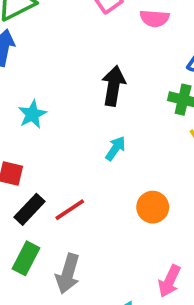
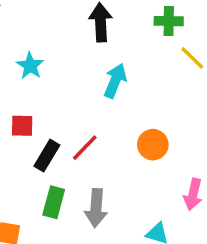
cyan arrow: (115, 148) -> (115, 81), size x1.4
orange circle: (153, 207) -> (153, 145), moved

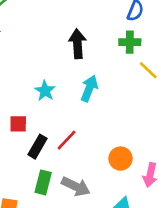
cyan star: (30, 66) -> (45, 91), moved
orange circle: (153, 145) -> (121, 159), moved
gray arrow: (96, 208) -> (76, 186), turned -68

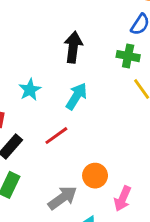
red line: (67, 140) -> (56, 136), moved
gray arrow: (76, 186) -> (63, 198), moved, turned -72

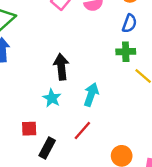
black arrow: (73, 47) -> (61, 67), moved

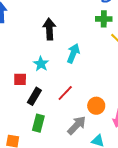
cyan star: (52, 98) -> (41, 64), moved
red line: (82, 131) -> (65, 93), moved

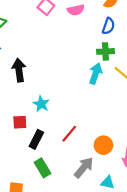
black arrow: (49, 29) -> (19, 70), moved
cyan arrow: (73, 53) -> (96, 73), moved
green rectangle: (38, 123) -> (43, 168), turned -42

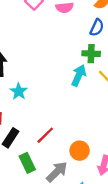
cyan star: (41, 104) -> (19, 91), moved
green rectangle: (43, 168) -> (27, 163), moved

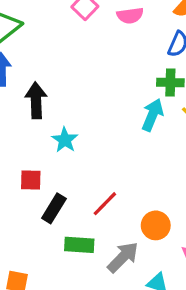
green rectangle: (27, 163) -> (79, 245), turned -60

